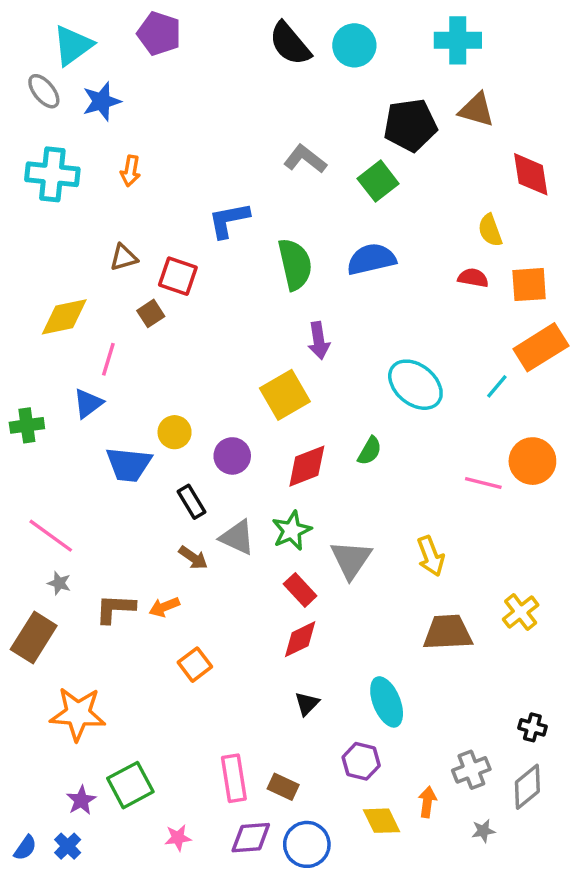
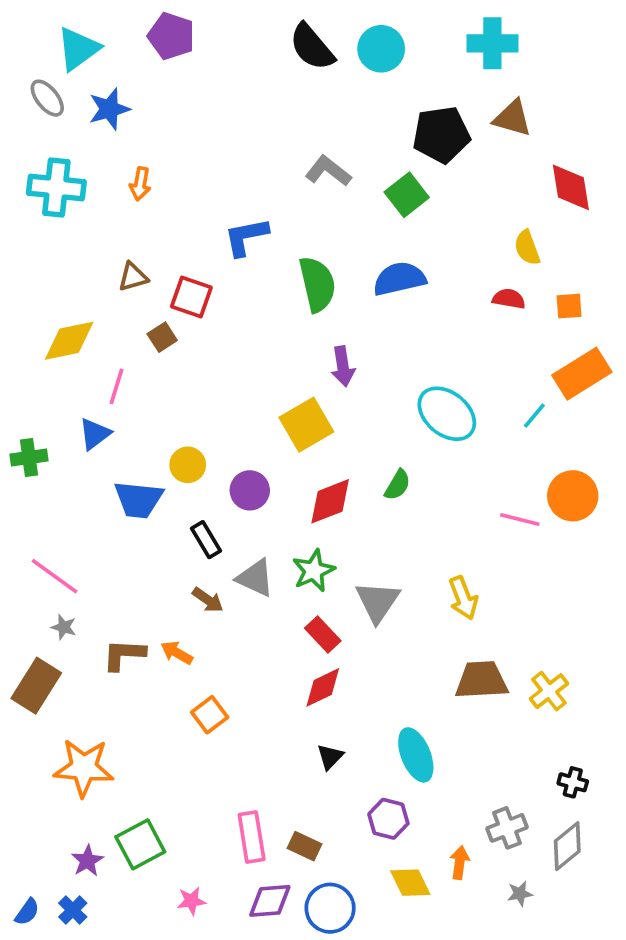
orange square: (529, 285) -> (569, 306), size x0.7
orange arrow: (164, 607) -> (177, 653), turned 52
yellow cross: (521, 612) -> (549, 691), moved

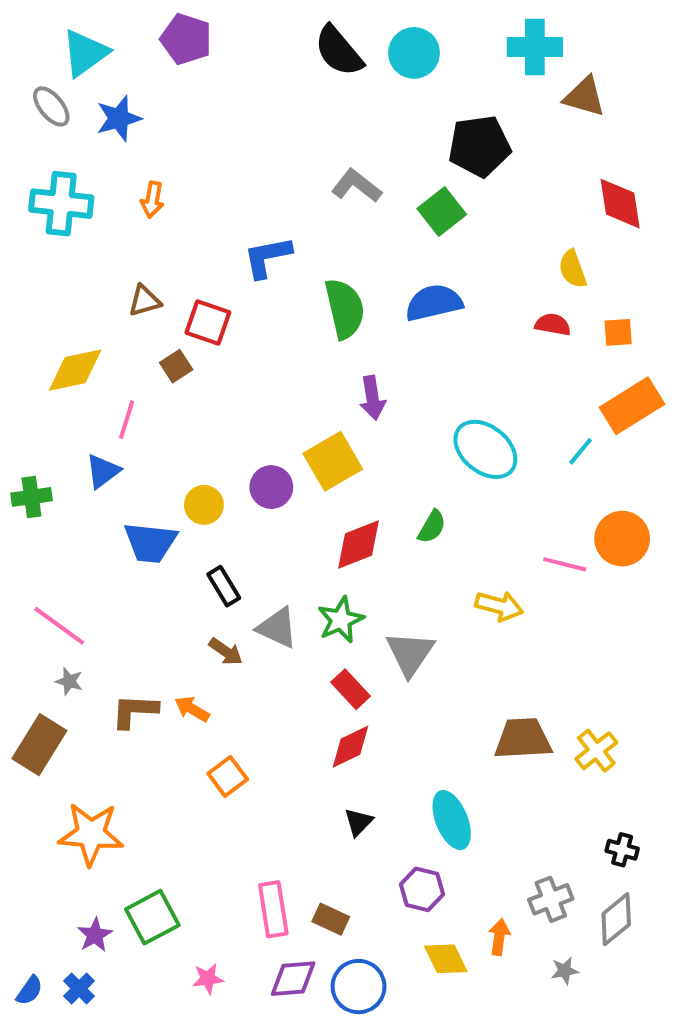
brown triangle: (513, 118) -> (584, 97), moved
purple circle: (250, 490) -> (271, 487), moved
yellow arrow: (463, 598) -> (499, 606), moved, turned -54

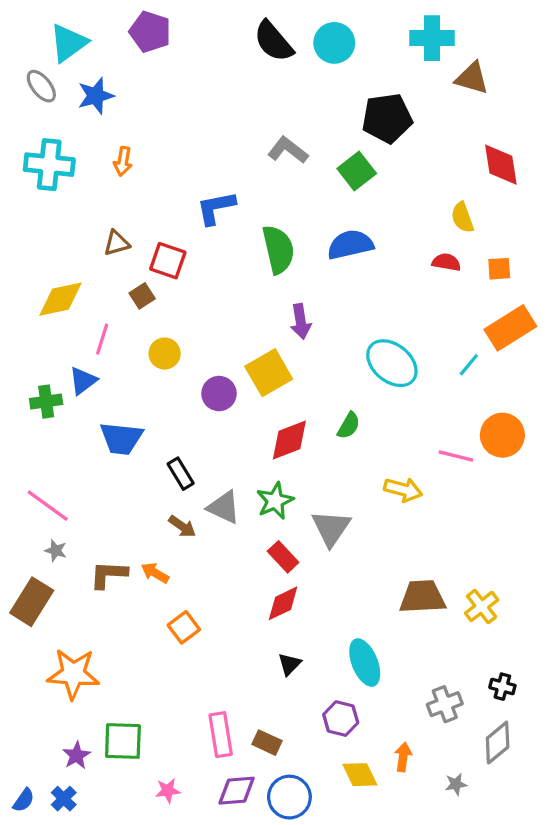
green cross: (31, 497) -> (46, 402), moved
yellow circle: (204, 505) -> (165, 354), moved
gray cross: (551, 899) -> (445, 704), moved
green square: (152, 917) -> (123, 741), turned 30

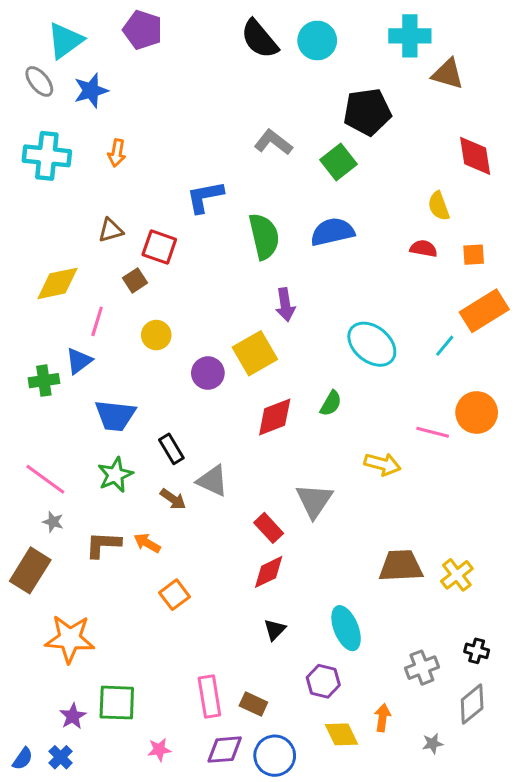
green star: (275, 501) -> (115, 475), moved

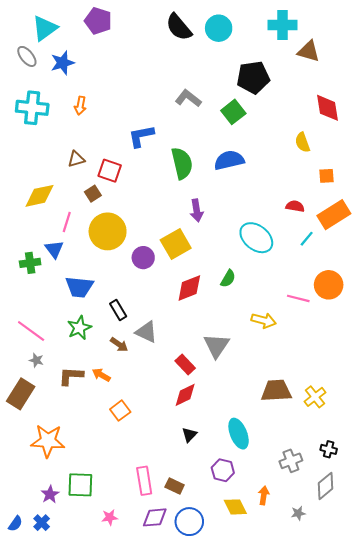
red semicircle: (423, 249) -> (295, 206), moved
yellow circle: (156, 335) -> (108, 231), size x1.8
blue triangle: (79, 361) -> (54, 249), turned -30

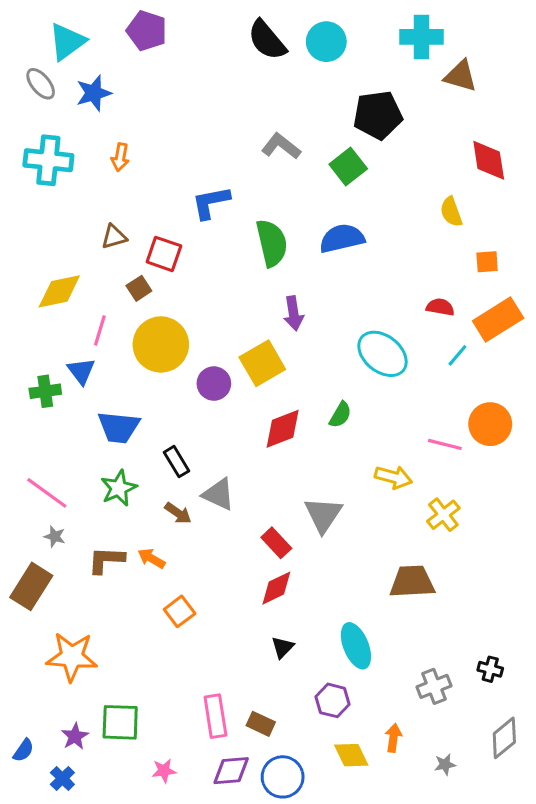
yellow cross: (315, 397) -> (443, 515), moved
gray diamond: (325, 486) -> (504, 738), moved
blue semicircle: (15, 524) -> (23, 750), moved

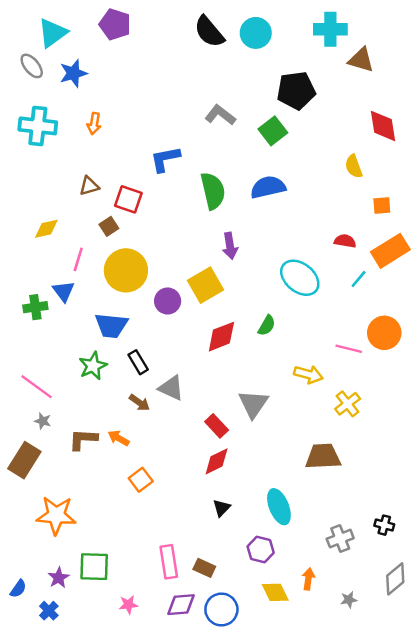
yellow diamond: (59, 291) -> (46, 229), size x0.7
blue trapezoid: (119, 427) -> (111, 325), moved
green star: (119, 488) -> (93, 366), moved

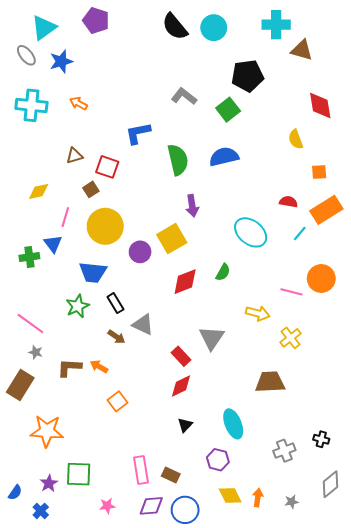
orange arrow: (94, 123) -> (79, 103), turned 108
orange arrow: (308, 579) -> (258, 498), moved

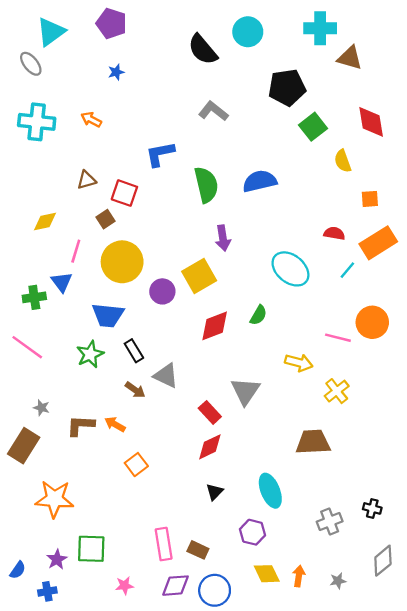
black semicircle: (175, 27) -> (203, 50), moved
blue star: (61, 61) -> (116, 72), moved, size x0.6
green square: (228, 110) -> (313, 127), moved
pink line: (30, 324) -> (27, 347), moved
blue cross: (41, 511) -> (47, 591), turned 35

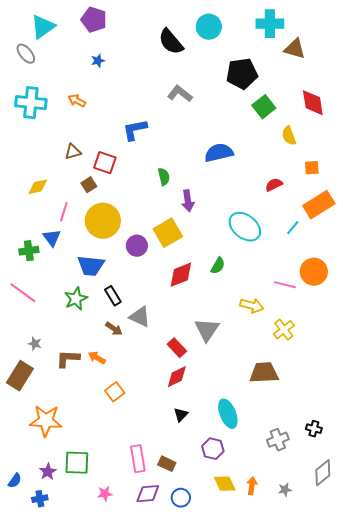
green semicircle: (206, 185) -> (164, 177), moved, size x0.6
red semicircle: (334, 233) -> (274, 185), moved, turned -36
blue circle: (215, 590) -> (181, 498), size x0.7

